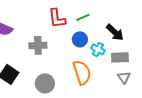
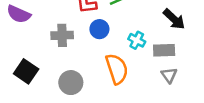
black arrow: (115, 32) -> (174, 19), moved
blue circle: (80, 39) -> (99, 29), moved

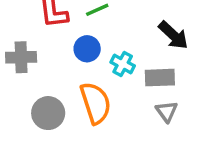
blue circle: (99, 29) -> (87, 49), moved
gray circle: (71, 83) -> (48, 113), moved

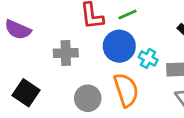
blue circle: (87, 49) -> (119, 46), size x1.5

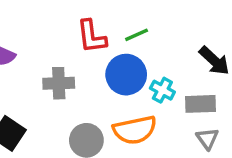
orange semicircle: (126, 90) -> (135, 130), turned 96

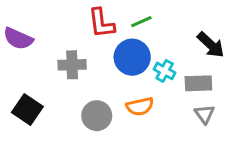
orange semicircle: (135, 130) -> (140, 106), size x0.7

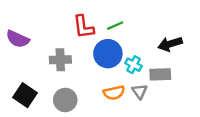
black arrow: (211, 45) -> (170, 44), turned 120
gray triangle: (205, 114) -> (140, 91), moved
gray circle: (97, 116) -> (65, 100), moved

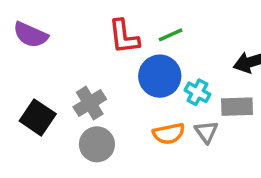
purple semicircle: (18, 39) -> (31, 35), moved
gray cross: (60, 60) -> (90, 103), moved, turned -30
black square: (25, 95) -> (38, 117), moved

